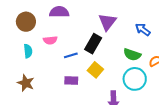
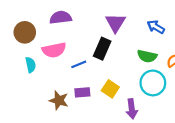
pink semicircle: (50, 40) -> (54, 50), size x1.5
yellow square: (95, 70) -> (110, 89), moved
brown star: (26, 83) -> (59, 100), moved

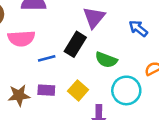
green semicircle: (147, 56) -> (106, 60), moved
brown star: (59, 100) -> (19, 95), turned -30

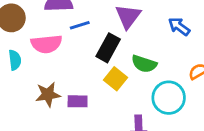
blue line: (47, 58) -> (80, 25), moved
yellow square: (78, 90) -> (116, 79), moved
brown star: (19, 95) -> (48, 94), moved

